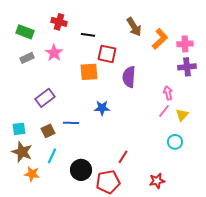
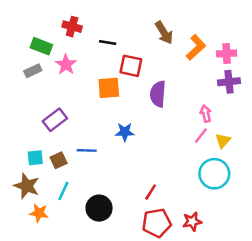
green rectangle: (25, 32) -> (41, 46), moved
cyan square: (19, 129) -> (35, 158), moved
cyan circle: (175, 142) -> (214, 174), size x1.6
red pentagon: (108, 182) -> (157, 223), moved

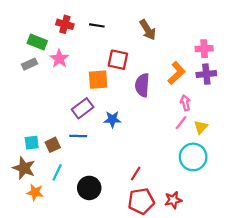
black line: (108, 42) -> (97, 25), moved
orange L-shape: (196, 47) -> (177, 73), moved
purple rectangle: (55, 120) -> (83, 108), moved

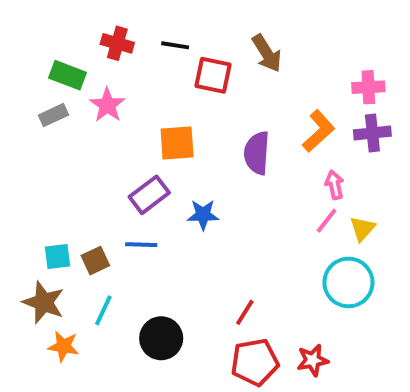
red square: (118, 60) -> (213, 75), moved

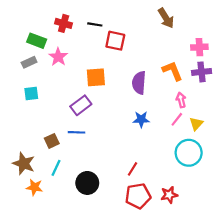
brown arrow: (267, 53) -> (166, 18), moved
orange L-shape: (319, 131) -> (172, 71), turned -70
blue star: (203, 215) -> (141, 119), moved
cyan square: (58, 257) -> (31, 93), moved

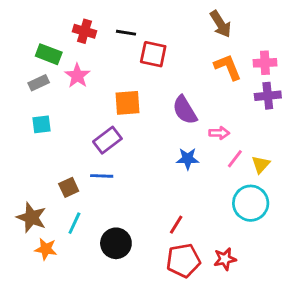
orange L-shape: (172, 71) -> (228, 67), moved
purple semicircle: (139, 83) -> (185, 110), turned -35
pink arrow: (181, 100) -> (219, 133), moved, turned 104

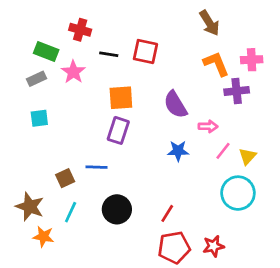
black line: (126, 33) -> (109, 54), moved
purple cross: (268, 96) -> (237, 91), moved
purple rectangle: (107, 140) -> (118, 130), moved, turned -35
black circle: (116, 243) -> (117, 209), moved

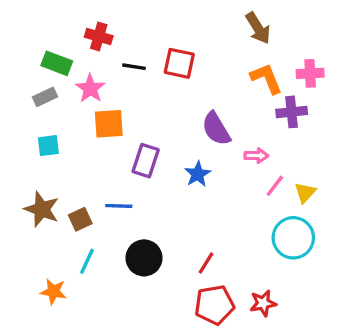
orange square: (121, 98) -> (109, 124), moved
blue star: (178, 151) -> (198, 174), moved, turned -30
brown star: (30, 207) -> (42, 209), moved

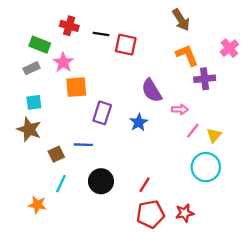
black line: (134, 67) -> (101, 34), moved
pink cross: (310, 73) -> (229, 48), moved, turned -36
brown star: (42, 209) -> (29, 129), moved

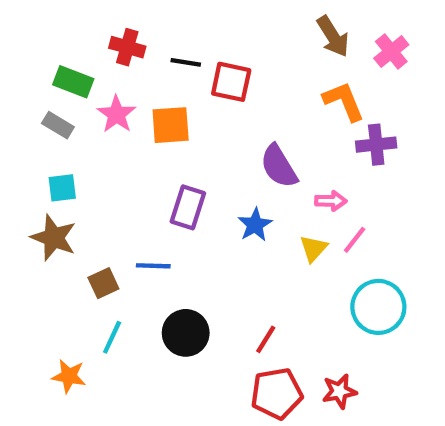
pink cross: (229, 48) -> (391, 51), moved
gray rectangle: (32, 68) -> (58, 125), turned 56
orange square: (76, 87) -> (171, 125), moved
yellow triangle: (214, 135) -> (313, 248), moved

